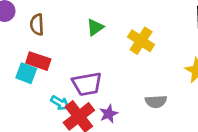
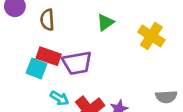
purple trapezoid: (87, 84) -> (77, 63), moved
cyan arrow: (60, 103) -> (59, 98), moved

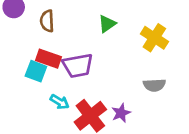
gray semicircle: (166, 97) -> (154, 85), moved

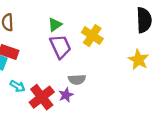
purple trapezoid: (78, 66) -> (60, 47), moved, turned -105
gray semicircle: (154, 85) -> (77, 80), moved

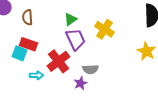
cyan arrow: (17, 86) -> (36, 75), turned -32
red cross: (42, 97) -> (58, 61), moved

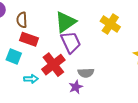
green triangle: (70, 19) -> (66, 22), size x1.6
yellow cross: (104, 29) -> (110, 24), moved
red rectangle: (28, 44) -> (29, 39), moved

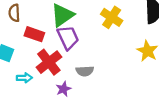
red rectangle: (29, 39) -> (34, 34), moved
purple star: (76, 87) -> (63, 89), moved

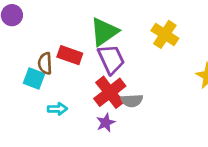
brown semicircle: (14, 13) -> (45, 63), moved
red cross: (49, 62) -> (110, 92), moved

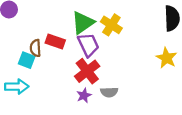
yellow cross: (165, 34) -> (111, 25), moved
gray semicircle: (132, 101) -> (109, 92), moved
cyan arrow: (57, 109) -> (17, 87), moved, size x1.5

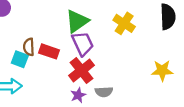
yellow cross: (111, 25) -> (124, 23), moved
red rectangle: (55, 41) -> (49, 51), moved
yellow star: (167, 58) -> (162, 70), moved, turned -30

